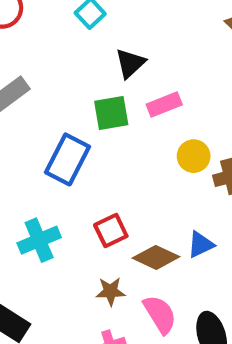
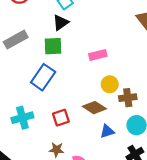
black triangle: (130, 63) -> (61, 23), moved
green square: (111, 113) -> (53, 46), moved
brown diamond: (156, 257) -> (94, 108), moved

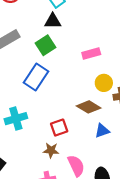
black triangle: (61, 23) -> (53, 21), turned 36
green square: (53, 46) -> (46, 45), turned -30
red square: (61, 118) -> (59, 128), moved

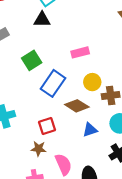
green square: (46, 45) -> (32, 60), moved
blue rectangle: (36, 77) -> (53, 83), moved

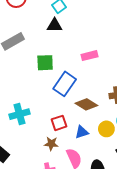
green square: (32, 60) -> (45, 63), turned 30
yellow circle: (92, 82) -> (106, 129), moved
blue triangle: (90, 130) -> (82, 132), moved

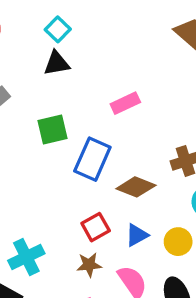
cyan cross: (19, 114) -> (26, 257), moved
yellow circle: (106, 129) -> (178, 242), moved

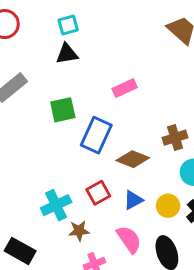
cyan square: (58, 29) -> (68, 25), turned 30
cyan cross: (26, 257) -> (56, 205), moved
brown star: (89, 265) -> (79, 231), moved

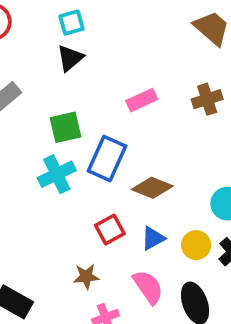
black triangle: (67, 54) -> (70, 58), turned -30
brown cross: (175, 138) -> (207, 99), moved
cyan cross: (56, 205) -> (57, 174), moved

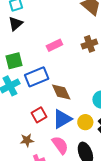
blue rectangle: (107, 159) -> (37, 77), turned 45
brown diamond: (152, 188) -> (61, 92), turned 45
blue triangle: (153, 238) -> (62, 119), size x1.5

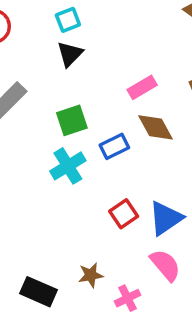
blue rectangle: (37, 77) -> (114, 146), size x0.7
brown diamond: (61, 92) -> (156, 127), moved
brown star: (27, 140) -> (91, 275), moved

